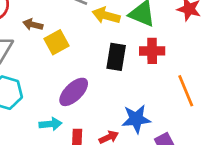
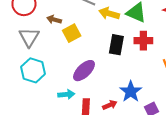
blue star: (136, 119) -> (131, 92), turned -30

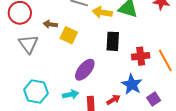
yellow square: (72, 33) -> (69, 35), turned -30
red cross: (143, 41) -> (141, 56), moved
cyan hexagon: (33, 70) -> (36, 91), moved

